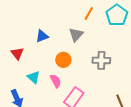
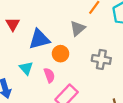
blue triangle: (42, 36) -> (39, 39), moved, size x1.5
red triangle: (17, 53) -> (13, 24), moved

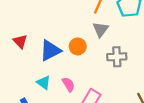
gray triangle: (78, 28) -> (100, 29), moved
orange circle: (61, 54) -> (78, 46), moved

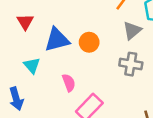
gray triangle: (100, 29) -> (132, 30), moved
cyan triangle: (44, 82) -> (32, 65), moved

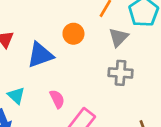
orange circle: (89, 42) -> (73, 34), moved
cyan triangle: (32, 65) -> (16, 95), moved

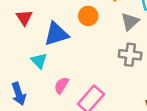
cyan triangle: (16, 95) -> (39, 61), moved
pink semicircle: (57, 99) -> (61, 85), moved, turned -126

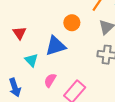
red triangle: (24, 18) -> (20, 33), moved
blue triangle: (56, 34) -> (56, 46), moved

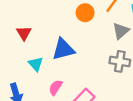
orange circle: (72, 23) -> (85, 13), moved

